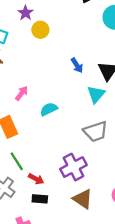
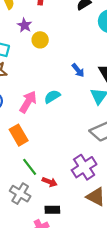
pink arrow: (22, 93) -> (28, 102), size x1.5
cyan semicircle: (49, 109) -> (52, 97), moved
black rectangle: (40, 199) -> (52, 210), moved

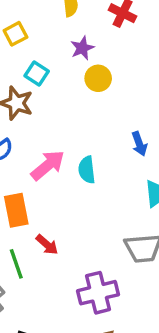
cyan semicircle: (52, 97) -> (87, 170), turned -84
red arrow: (50, 182) -> (47, 245), moved

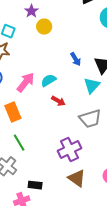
cyan semicircle: (87, 170) -> (48, 80), turned 77
red arrow: (47, 245) -> (58, 101), moved

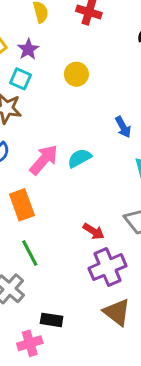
purple star: (31, 11) -> (28, 49), moved
red arrow: (58, 101) -> (94, 231), moved

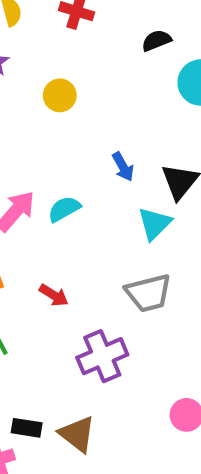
red arrow: (94, 231) -> (54, 295), moved
brown triangle: (117, 312) -> (77, 434), moved

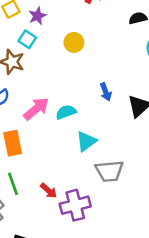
cyan triangle: (155, 224) -> (86, 141), moved
red arrow: (54, 295) -> (49, 191), moved

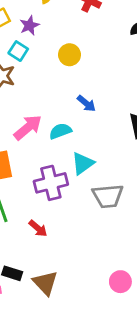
blue arrow: (106, 92) -> (86, 103), moved, turned -30
red arrow: (49, 191) -> (38, 228), moved
purple cross: (75, 205) -> (51, 183), moved

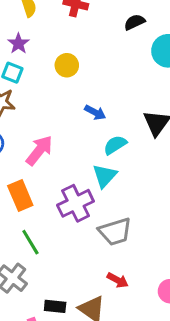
cyan semicircle: (60, 131) -> (115, 145), moved
gray trapezoid: (108, 196) -> (115, 232), moved
red arrow: (38, 228) -> (118, 280), moved

